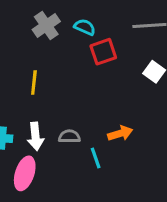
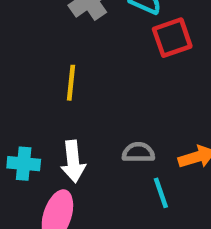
gray semicircle: (69, 136) -> (138, 152), moved

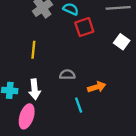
gray semicircle: (138, 152) -> (67, 75), moved

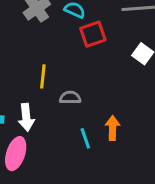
yellow line: (33, 50) -> (43, 76), moved
orange arrow: (97, 87) -> (113, 128), moved, turned -72

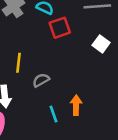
gray semicircle: (70, 98) -> (41, 80), turned -30

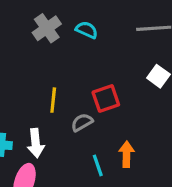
red square: (60, 28) -> (106, 98), moved

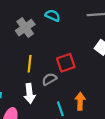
gray cross: (47, 28) -> (25, 28), moved
white arrow: (36, 143) -> (30, 93), moved

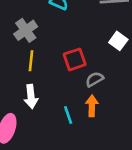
gray cross: (25, 28) -> (26, 30), moved
gray semicircle: (49, 79) -> (94, 79), moved

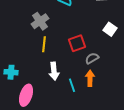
white arrow: (31, 97) -> (54, 71), moved

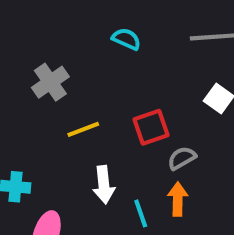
gray cross: (40, 21) -> (50, 82), moved
yellow line: (44, 44) -> (83, 129), turned 63

